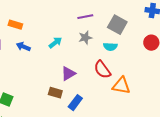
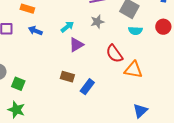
cyan semicircle: (110, 47) -> (135, 31), moved
purple triangle: (68, 74) -> (76, 45), moved

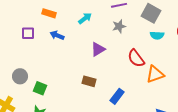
cyan arrow: (67, 27) -> (85, 18), moved
orange triangle: (133, 70) -> (155, 74), turned -30
blue rectangle: (87, 87) -> (117, 96), moved

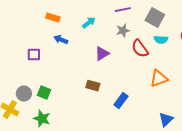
purple square: (28, 33) -> (34, 55), moved
red semicircle: (136, 58) -> (140, 49), moved
gray circle: (20, 76) -> (24, 94), moved

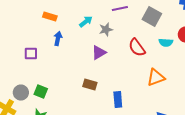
gray star: (123, 31) -> (106, 30), moved
blue arrow: (61, 40) -> (58, 38), turned 80
cyan semicircle: (161, 40) -> (166, 42), moved
blue rectangle: (121, 101) -> (118, 100), turned -42

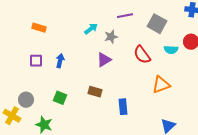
orange rectangle: (50, 16) -> (39, 28), moved
blue arrow: (58, 38) -> (60, 61), moved
green square: (41, 92) -> (60, 98), moved

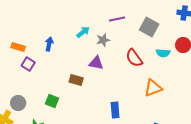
orange rectangle: (39, 28) -> (18, 47), moved
purple triangle: (104, 60) -> (96, 63), turned 42
purple square: (36, 61) -> (28, 64), turned 32
blue arrow: (60, 61) -> (49, 44), moved
brown rectangle: (95, 92) -> (76, 80), moved

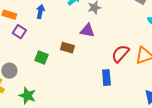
red semicircle: (134, 58) -> (120, 54), moved, turned 78
green square: (52, 101) -> (41, 58), moved

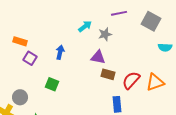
blue arrow: (40, 12) -> (60, 52), moved
brown rectangle: (67, 48) -> (108, 74), moved

